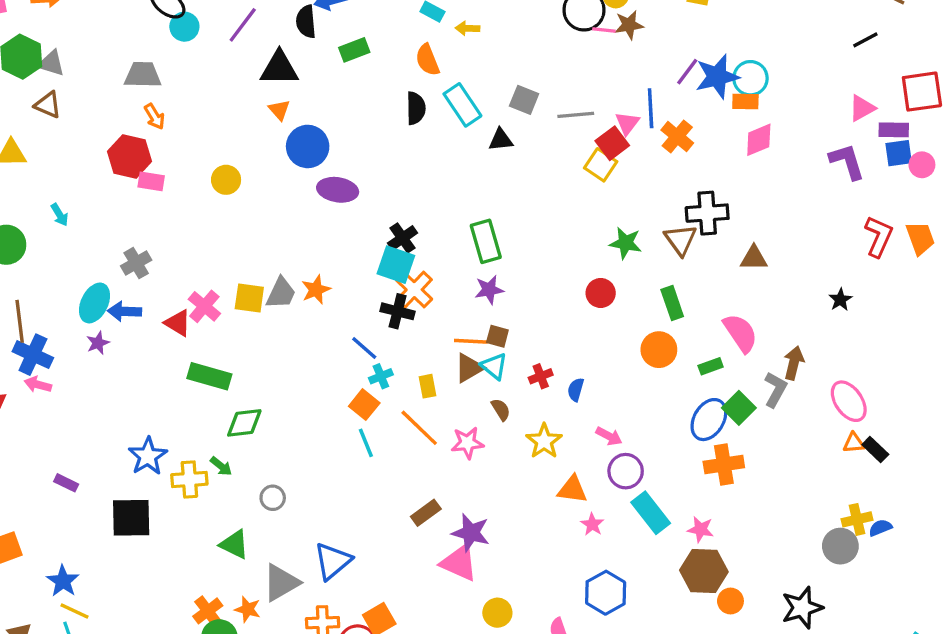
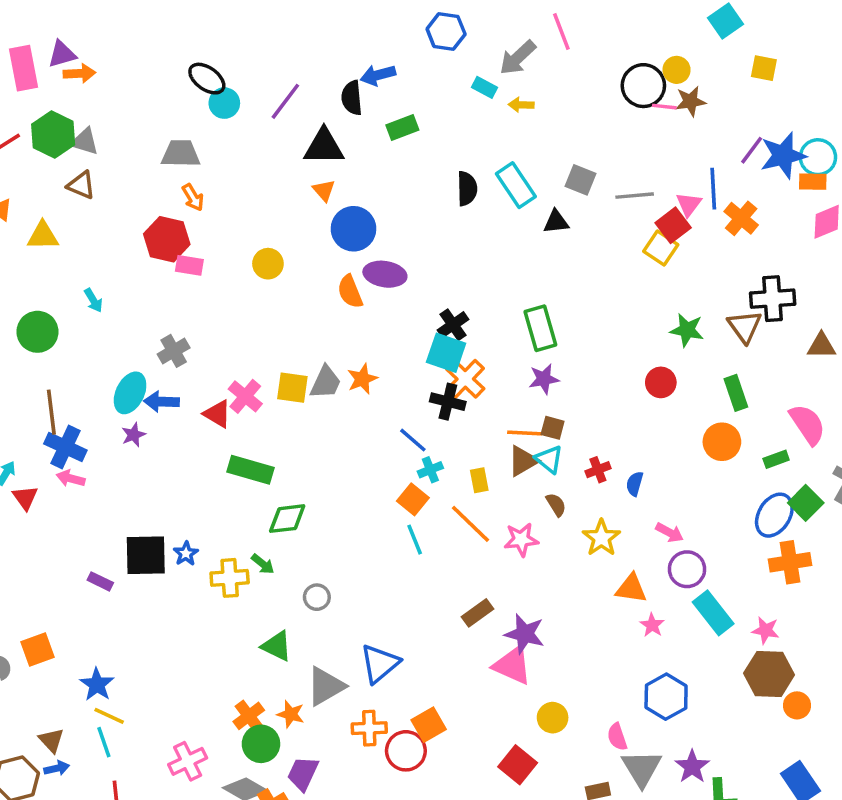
orange semicircle: (427, 60) -> (350, 292), moved
blue star: (148, 456) -> (186, 554), size x0.6
black square: (131, 518) -> (146, 555), moved

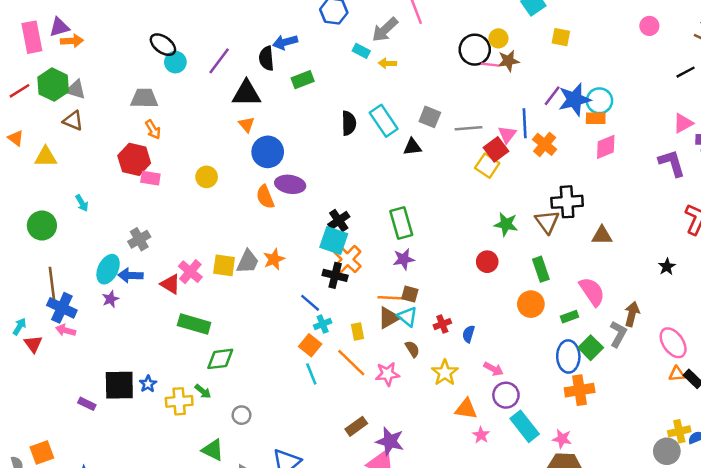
blue ellipse: (774, 515) -> (568, 356), turned -32

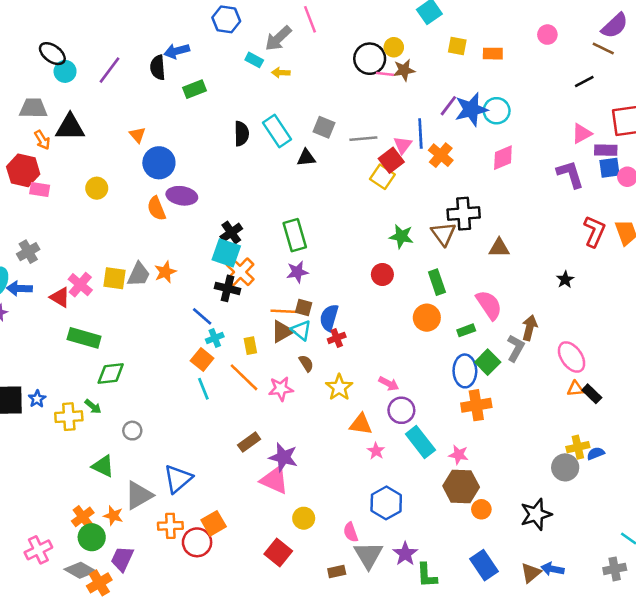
black triangle: (246, 93) -> (70, 127), moved
orange rectangle: (596, 118) -> (493, 54), moved
blue semicircle: (469, 334) -> (329, 318), moved, size x1.5

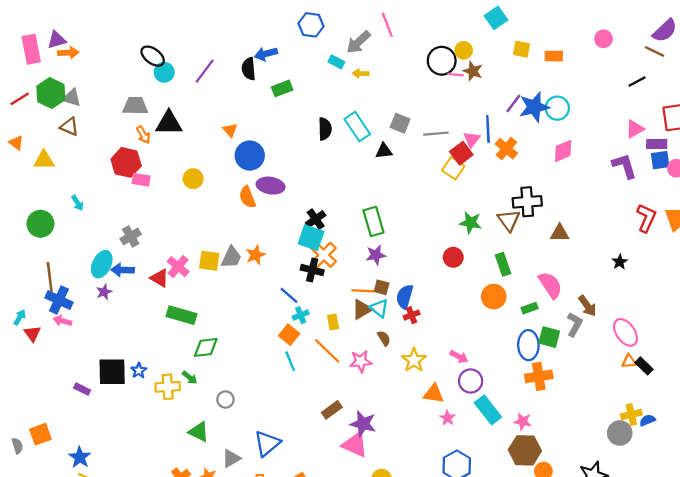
brown star: (404, 70) -> (473, 71), turned 30
brown arrow: (530, 328) -> (587, 306), turned 130
green square: (488, 362) -> (549, 337), turned -30
gray triangle: (139, 495) -> (231, 458), size x0.7

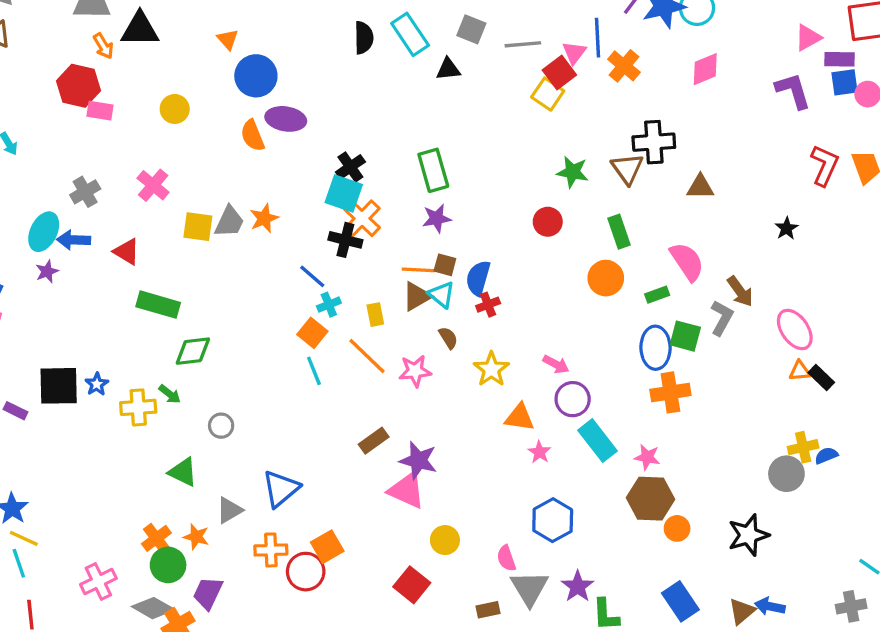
pink cross: (178, 267) -> (153, 185), moved

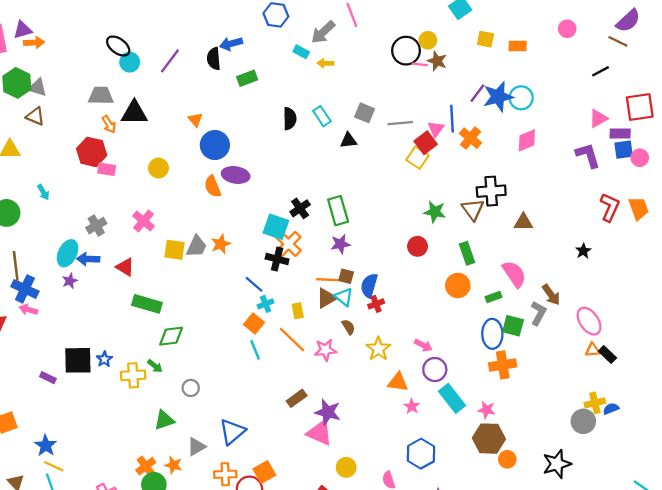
cyan rectangle: (410, 34) -> (322, 116), size x0.7
black cross: (350, 167) -> (300, 208), moved
green triangle: (183, 472) -> (164, 420), turned -45

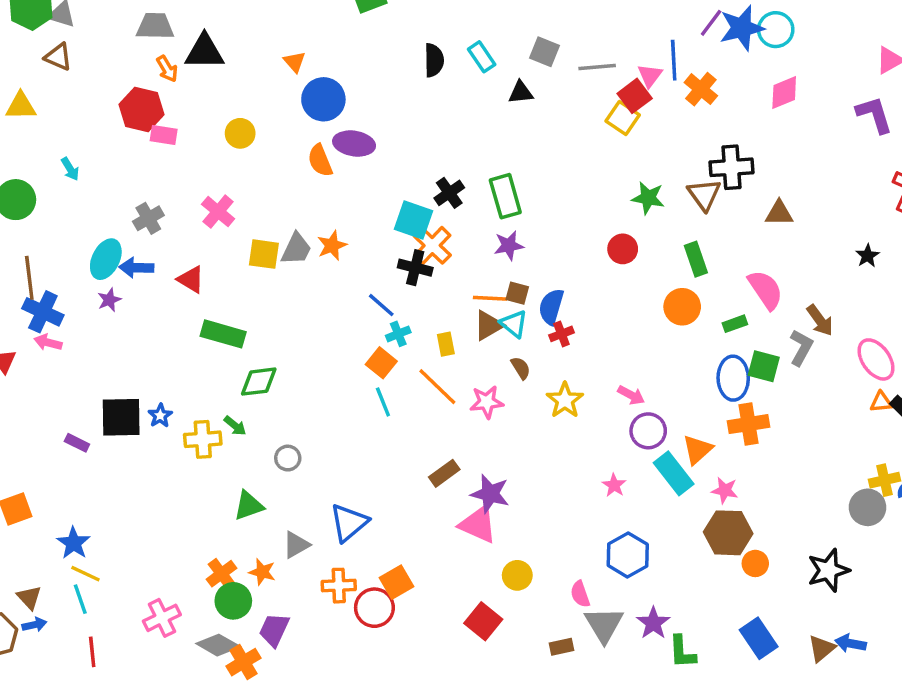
orange triangle: (398, 382) -> (697, 450), moved, turned -50

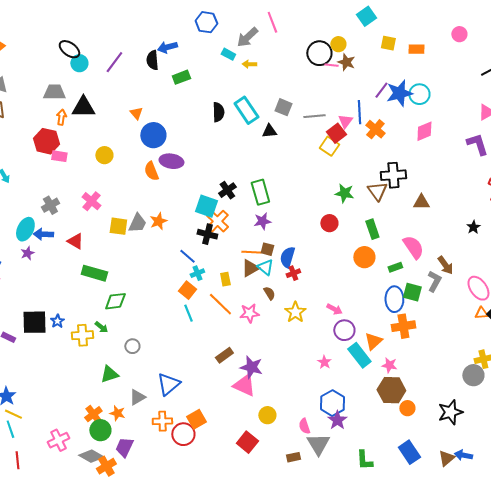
cyan rectangle: (482, 57) -> (246, 110), size x1.5
orange arrow: (167, 69) -> (61, 117), turned -140
purple star: (653, 623) -> (337, 420), moved

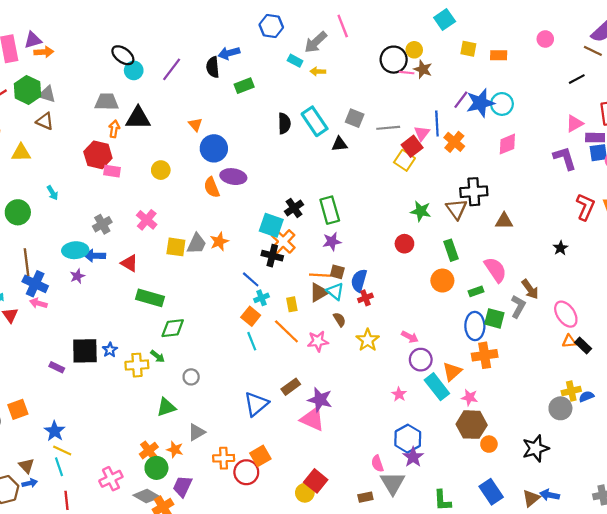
cyan ellipse: (25, 229) -> (75, 250), turned 60
blue triangle: (168, 384) -> (256, 404), moved
yellow circle: (267, 415) -> (305, 493), moved

